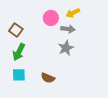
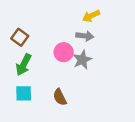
pink circle: (51, 18) -> (64, 52), moved
brown semicircle: (48, 78) -> (60, 97), turned 40

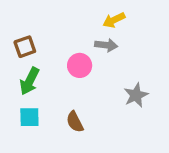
brown square: (20, 37) -> (25, 47), turned 35
gray star: (82, 60) -> (136, 95), moved

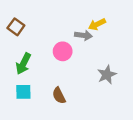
yellow arrow: (114, 20) -> (97, 24), moved
brown square: (25, 47) -> (16, 27), moved, turned -35

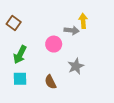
yellow arrow: (97, 24) -> (83, 21), turned 112
gray star: (107, 75) -> (76, 66), moved

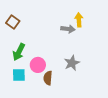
pink circle: (54, 44) -> (38, 65), moved
brown semicircle: (51, 82) -> (48, 78), turned 32

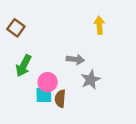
gray arrow: (68, 29) -> (75, 59), moved
cyan square: (19, 75) -> (44, 95), moved

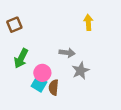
brown square: (16, 28) -> (14, 25), turned 32
cyan square: (44, 95) -> (39, 84), turned 32

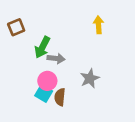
gray arrow: (67, 53) -> (56, 58), moved
green arrow: (21, 58) -> (42, 47), moved

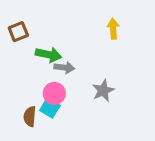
green arrow: (42, 47) -> (49, 55), turned -105
brown semicircle: (60, 97) -> (30, 116), moved

